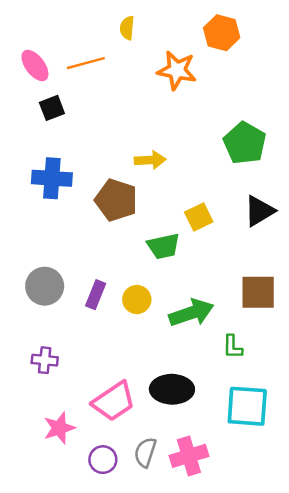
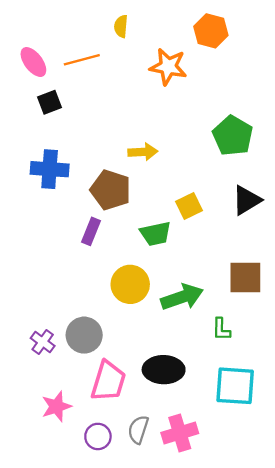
gray circle: (45, 286) -> (84, 335), moved
purple rectangle: (96, 295) -> (91, 231), moved
yellow circle: (137, 300) -> (130, 284), size x1.4
purple cross: (45, 360) -> (43, 342), turned 30
pink trapezoid: (114, 401) -> (108, 381), turned -39

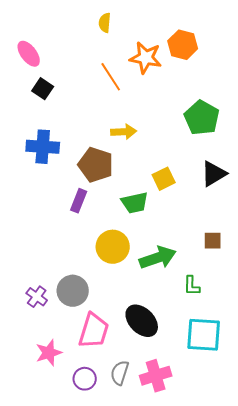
orange hexagon: (211, 31) -> (183, 45), moved
orange line: (82, 60) -> (111, 77), moved, turned 72
black square: (50, 102) -> (43, 89), turned -35
brown square: (245, 277) -> (213, 241), size x0.6
black ellipse: (164, 370) -> (142, 321), turned 44

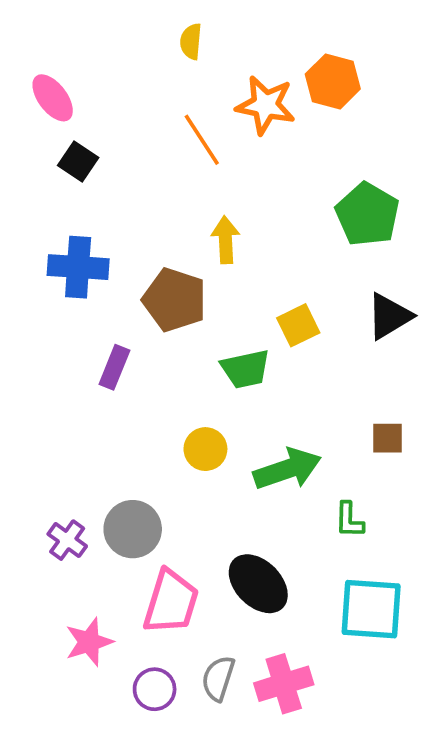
yellow arrow: (124, 132) -> (225, 240), turned -90
purple rectangle: (79, 201) -> (114, 367), moved
yellow circle: (113, 247) -> (205, 449), size x0.7

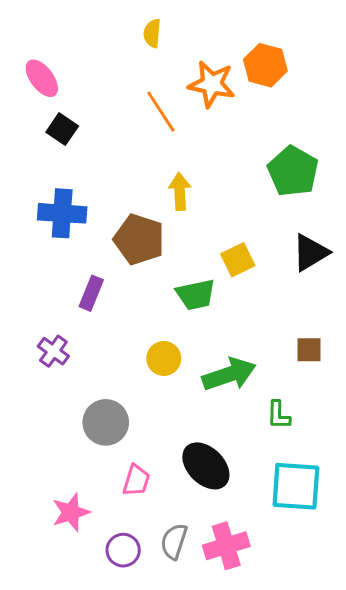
purple cross: (67, 540) -> (53, 351), moved
pink trapezoid: (171, 602) -> (136, 480), size x0.6

